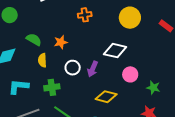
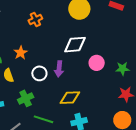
yellow diamond: (106, 97) -> (70, 98), moved

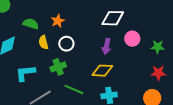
purple arrow: (59, 69) -> (107, 46), moved
white circle: (39, 73) -> (66, 44), moved

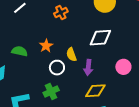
pink circle: (132, 39) -> (123, 67), moved
yellow semicircle: (43, 42) -> (71, 55), moved
purple arrow: (107, 46) -> (88, 67), moved

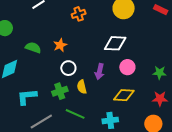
yellow semicircle: (71, 55) -> (82, 87), moved
pink circle: (123, 67) -> (127, 67), moved
yellow diamond: (95, 91) -> (124, 95), moved

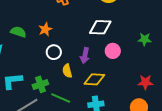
green star: (160, 73) -> (145, 39), moved
green cross: (60, 91) -> (40, 84), moved
yellow diamond: (124, 95) -> (94, 79), moved

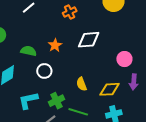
white diamond: (100, 27) -> (89, 40), moved
white circle: (54, 52) -> (44, 71), moved
purple arrow: (85, 55) -> (134, 82), moved

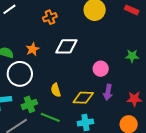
white circle: (44, 71) -> (20, 74), size x1.6

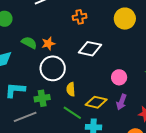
orange star: (33, 49) -> (48, 43), moved
white circle: (20, 74) -> (53, 68), moved
green line: (50, 117) -> (72, 113), moved

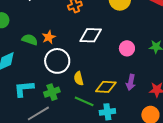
pink circle: (119, 77) -> (127, 48), moved

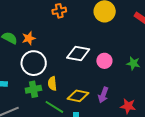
white diamond: (91, 35) -> (78, 53), moved
green cross: (52, 92) -> (33, 89), moved

